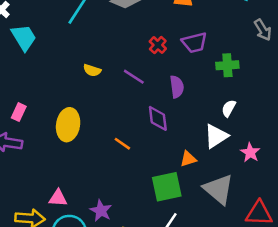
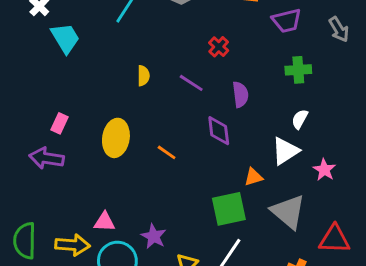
purple trapezoid: (195, 42) -> (287, 21), moved
yellow semicircle: (92, 70) -> (143, 76), turned -108
orange line: (122, 144) -> (167, 152), moved

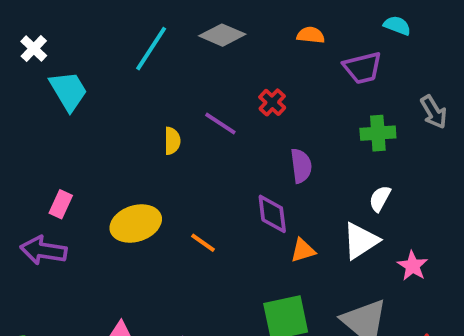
gray arrow: (339, 29) -> (434, 112), moved
purple line: (191, 83) -> (220, 124), moved
yellow ellipse: (116, 138) -> (136, 223), turned 63
orange triangle: (253, 177) -> (303, 250), moved

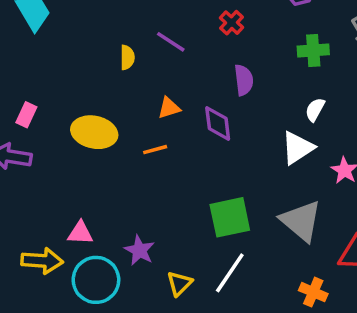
red cross: (272, 102) -> (232, 23), moved
yellow ellipse: (136, 223) -> (94, 132), turned 30
orange line: (203, 243) -> (155, 150), turned -50
orange triangle: (303, 250) -> (169, 108), moved

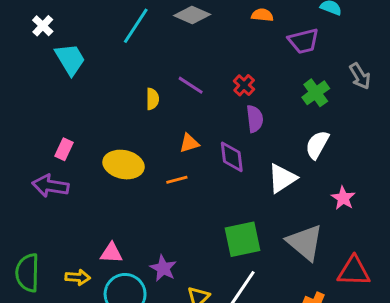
red cross: (232, 23) -> (244, 85), moved
green cross: (313, 50) -> (316, 93), turned -32
white semicircle: (315, 110) -> (317, 145), size x1.4
white triangle: (298, 148) -> (282, 178), moved
yellow arrow: (42, 261) -> (78, 277), size x0.7

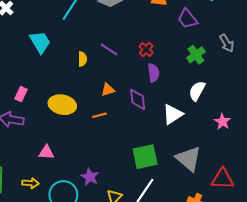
purple trapezoid: (303, 41) -> (187, 19), turned 65
cyan trapezoid: (70, 59) -> (40, 42), moved
pink star: (343, 198) -> (222, 122), moved
pink triangle: (111, 253) -> (46, 152), moved

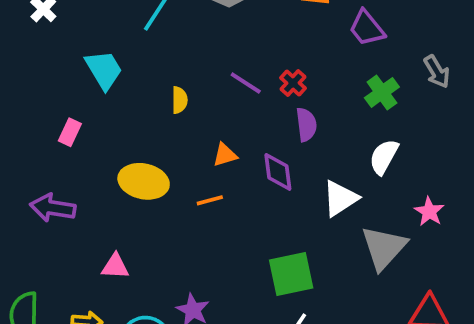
purple line: (109, 49) -> (246, 83), moved
pink rectangle: (21, 94) -> (70, 132), moved
gray triangle: (189, 159) -> (384, 248), moved, turned 32

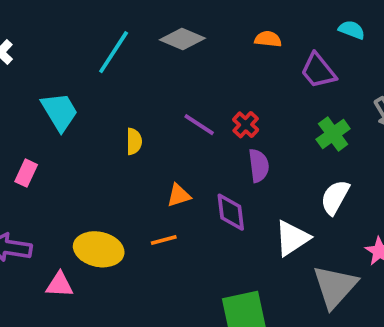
yellow ellipse: (144, 181) -> (99, 249), moved
pink triangle: (115, 266) -> (60, 285), moved

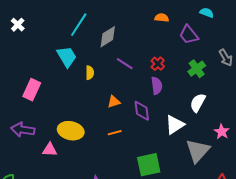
gray diamond: (182, 39) -> (108, 37), moved, turned -55
cyan trapezoid: (60, 112) -> (67, 57), moved
red cross: (246, 125) -> (158, 64), moved
pink rectangle: (26, 173) -> (32, 90), size x1.5
orange line: (164, 240) -> (115, 133), moved

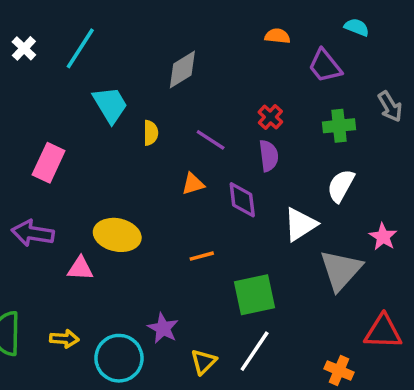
cyan line: (79, 25) -> (80, 48), moved
purple line: (125, 64) -> (211, 140), moved
green cross: (197, 69) -> (339, 126), turned 30
orange line: (115, 133) -> (202, 256), moved

